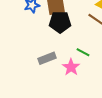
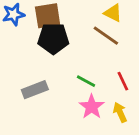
pink star: (71, 67) -> (92, 107), moved

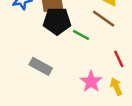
green line: (86, 81) -> (81, 35), moved
gray rectangle: (35, 90) -> (41, 66), turned 50

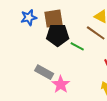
pink star: (91, 82) -> (61, 84), moved

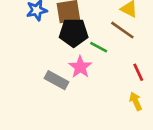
pink star: (61, 84) -> (80, 67), moved

